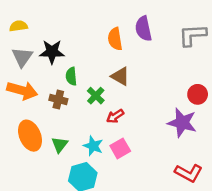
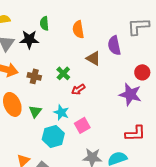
purple semicircle: (143, 29) -> (114, 45), moved
green semicircle: (71, 76) -> (44, 23), moved
brown triangle: (120, 76) -> (93, 58), moved
pink square: (120, 148) -> (82, 125), moved
red L-shape: (189, 173) -> (135, 133), turned -30

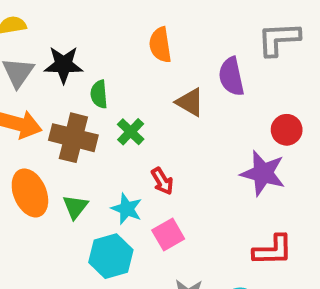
green semicircle: (44, 23) -> (99, 94), moved
brown cross: (34, 76) -> (73, 138), size x1.6
red arrow: (78, 89) -> (162, 181), moved, turned -88

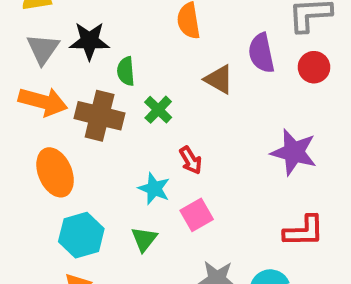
red circle: (287, 130) -> (314, 67), moved
green triangle: (75, 207) -> (144, 239), moved
cyan hexagon: (111, 256) -> (81, 235), moved

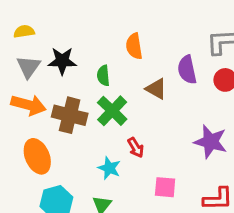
green semicircle: (126, 71) -> (103, 76), moved
green cross: (158, 110) -> (112, 111), size x1.5
pink square: (197, 215) -> (165, 187), moved, turned 35

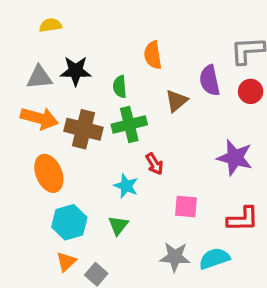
yellow semicircle: (24, 31) -> (50, 25), moved
gray triangle: (28, 67) -> (39, 77), turned 50
brown triangle: (156, 89) -> (177, 101), turned 50
green cross: (112, 111) -> (129, 125), turned 32

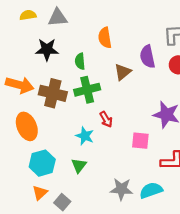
gray triangle: (39, 77) -> (58, 18), moved
pink square: (186, 206) -> (140, 141), moved

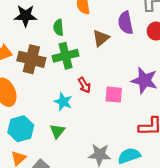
pink square: (140, 141) -> (114, 95), moved

